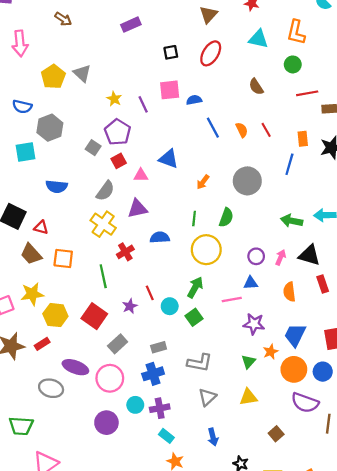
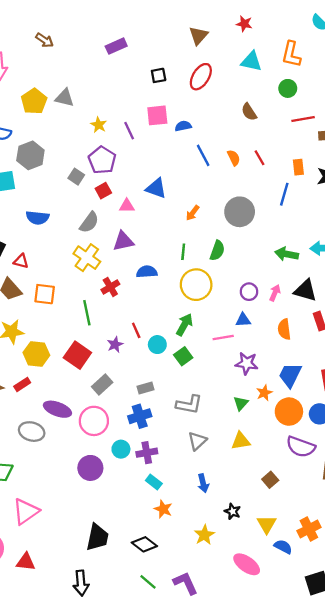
gray triangle: (82, 73) -> (65, 98), turned -30

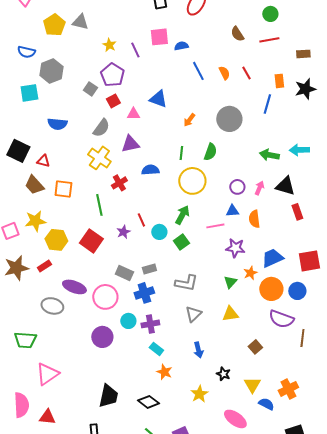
red line: (303, 119) -> (269, 40), moved
orange semicircle: (284, 329) -> (254, 219), moved
blue trapezoid: (290, 375) -> (272, 258), turned 40
gray rectangle: (102, 385) -> (124, 273), moved, turned 66

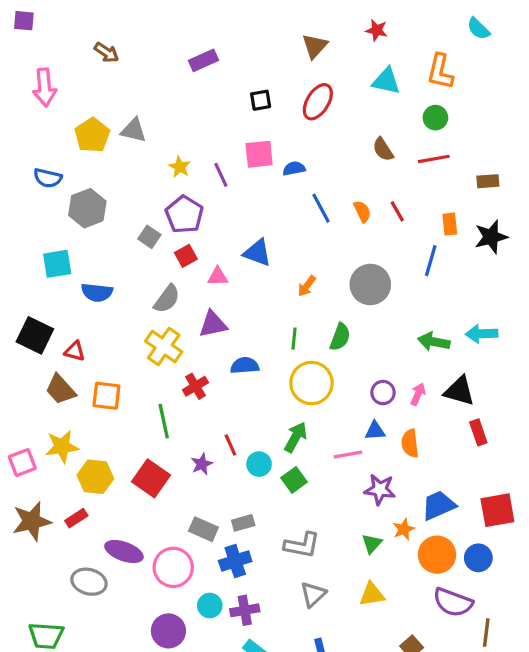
cyan square: (29, 93) -> (57, 264), moved

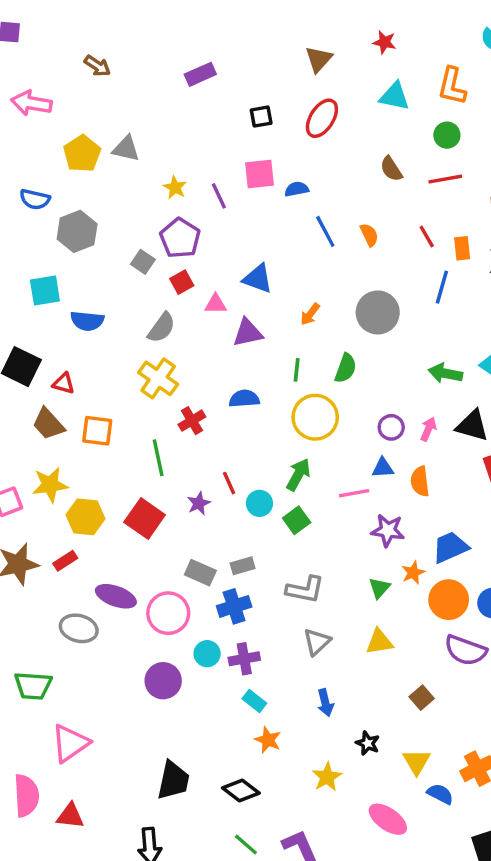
pink arrow: (44, 87) -> (31, 103), turned 105
red line: (397, 211) -> (427, 236), moved
purple triangle: (213, 324) -> (248, 333), moved

